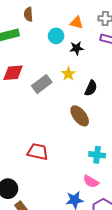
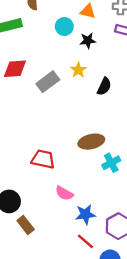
brown ellipse: (80, 116) -> (91, 142), moved, turned -65
cyan cross: (97, 155) -> (111, 163), turned -35
pink semicircle: (91, 181) -> (64, 193), moved

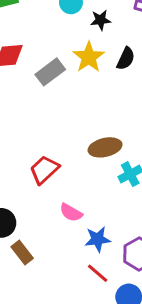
yellow star: (78, 70) -> (89, 57), size x1.5
black semicircle: (104, 86) -> (126, 59), moved
red trapezoid: (43, 159) -> (44, 170), turned -55

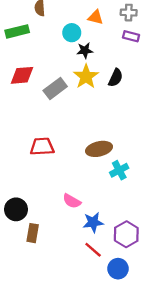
black star: (101, 20) -> (85, 50), moved
red trapezoid: (44, 170) -> (42, 147), moved, turned 40
brown rectangle: (22, 253) -> (33, 233), turned 48

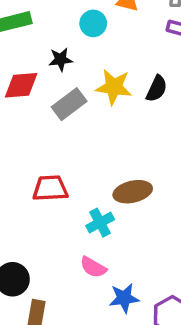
black star: (85, 50) -> (61, 59), moved
yellow star: (86, 77) -> (114, 87), turned -30
cyan cross: (119, 170) -> (100, 223), moved

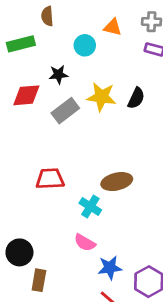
cyan cross: (100, 223) -> (90, 207), turned -30

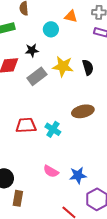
black semicircle: (136, 98) -> (88, 67), turned -42
brown ellipse: (117, 182) -> (83, 111), moved
cyan cross: (90, 207) -> (53, 129), moved
blue star: (110, 268) -> (78, 175), moved

